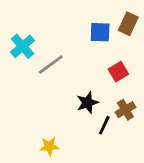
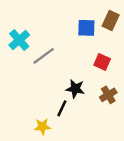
red square: (118, 72) -> (102, 62), turned -35
black star: (87, 103) -> (75, 89), turned 30
black line: (104, 125) -> (62, 108), moved

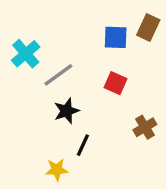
red square: (102, 62) -> (116, 83), moved
black star: (75, 89) -> (67, 111), moved, turned -30

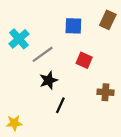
blue square: (116, 37) -> (73, 26), moved
brown cross: (145, 127) -> (105, 92), turned 35
yellow star: (57, 170) -> (14, 123), moved

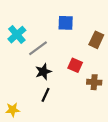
brown rectangle: (108, 20) -> (96, 40), moved
red square: (84, 60) -> (75, 65), moved
black line: (60, 105) -> (45, 95), moved

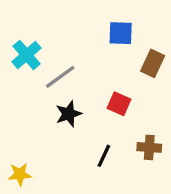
blue square: (66, 23) -> (121, 33), moved
brown cross: (94, 82) -> (149, 147), moved
black line: (45, 95) -> (104, 156), moved

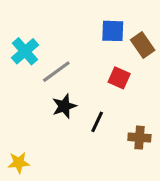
brown rectangle: (153, 63) -> (143, 45), moved, turned -60
red square: (119, 104) -> (119, 78), moved
black line: (104, 156) -> (97, 122), moved

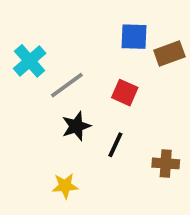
brown rectangle: (143, 45) -> (169, 53), turned -75
red square: (119, 78) -> (125, 93), moved
yellow star: (19, 163) -> (65, 186), moved

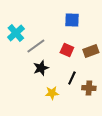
brown rectangle: (169, 53) -> (91, 51), moved
black line: (115, 145) -> (72, 78), moved
yellow star: (65, 186) -> (52, 93), moved

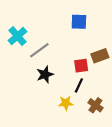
red square: (67, 50) -> (81, 66), moved, turned -32
brown cross: (89, 88) -> (95, 105), moved, turned 32
yellow star: (52, 93) -> (66, 103), moved

